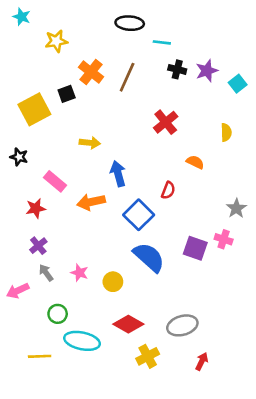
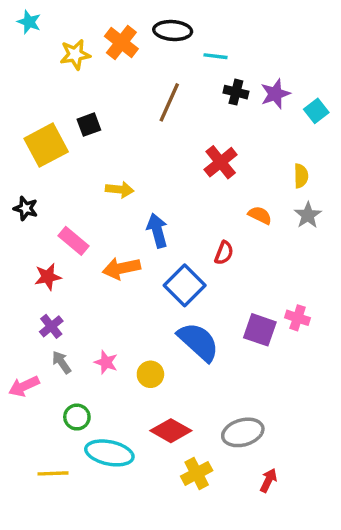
orange cross: (91, 72) -> (121, 42), moved
gray star: (236, 208) -> (308, 215), moved

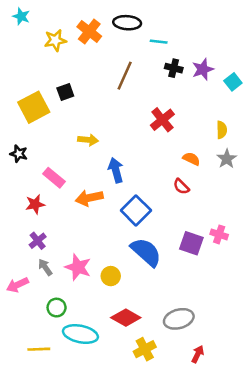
red semicircle: (224, 253) -> (181, 187), moved, turned 114
pink star: (106, 362) -> (78, 267), size x1.5

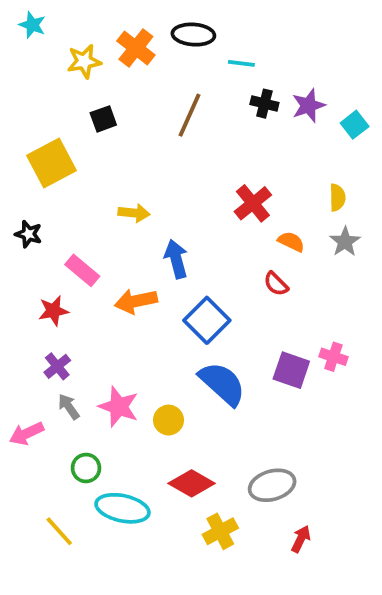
black square: (65, 92) -> (103, 119), moved
red cross: (162, 120) -> (253, 203), moved
yellow line: (39, 349) -> (59, 531), turned 50

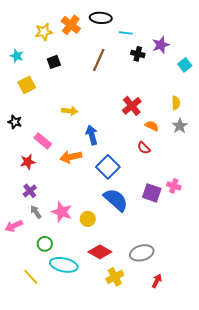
cyan star: (32, 25) -> (17, 56), moved
purple star: (309, 105) -> (161, 45), moved
yellow square: (52, 163) -> (27, 85), size x0.7

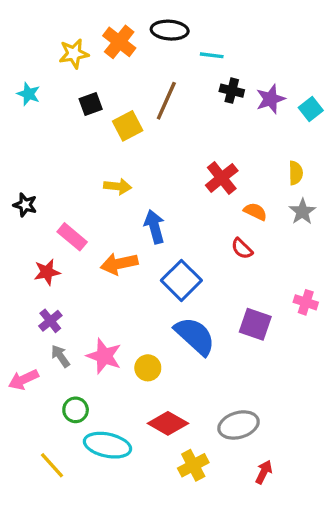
purple star: (161, 45) -> (270, 99), moved
yellow square: (27, 85) -> (128, 126), moved
pink cross: (174, 186) -> (306, 302), moved

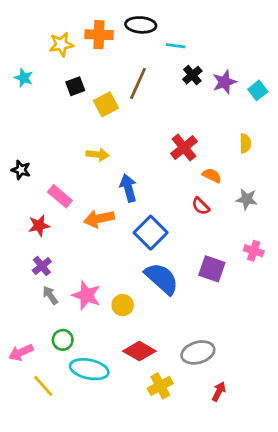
orange cross: (119, 42) -> (99, 35), turned -36
black cross: (232, 91) -> (192, 75), turned 36
gray star: (302, 212) -> (247, 199), moved, turned -30
pink arrow: (23, 380) -> (21, 352), moved

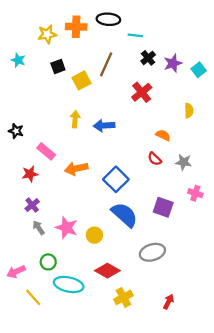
red cross: (184, 148) -> (142, 92), moved
yellow arrow: (98, 155) -> (75, 119), turned -91
blue arrow: (128, 188) -> (104, 126), moved, turned -78
gray star: (247, 199) -> (184, 162), moved
gray ellipse: (198, 352) -> (152, 252), moved

